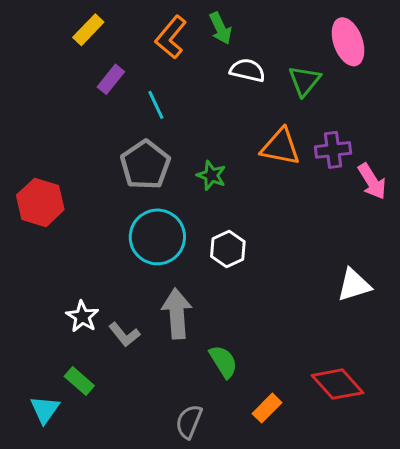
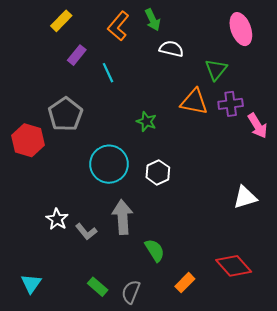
green triangle: (304, 81) -> (216, 70), moved
gray pentagon: (145, 165) -> (65, 114), moved
green rectangle: (79, 381) -> (98, 287), moved

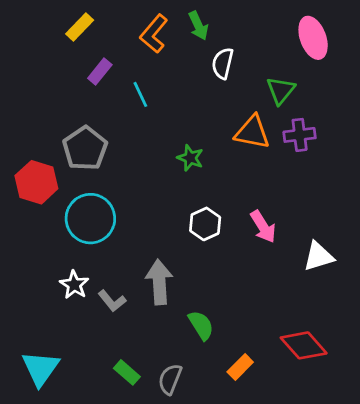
white semicircle: (171, 49) -> (223, 63), turned -90
pink arrow: (258, 126) -> (263, 227), moved
cyan circle: (109, 164) -> (90, 219), moved
cyan triangle: (31, 284) -> (40, 368), size x1.4

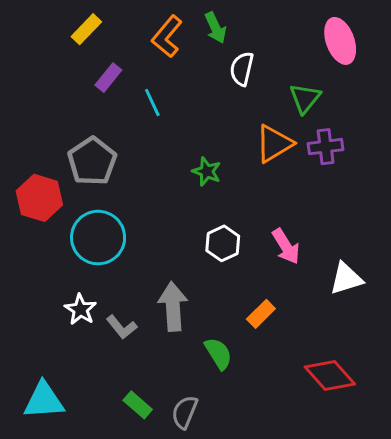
orange triangle: (252, 132) -> (274, 144), turned -42
orange rectangle: (240, 367) -> (261, 314), moved
cyan triangle: (40, 368) -> (44, 400), turned 51

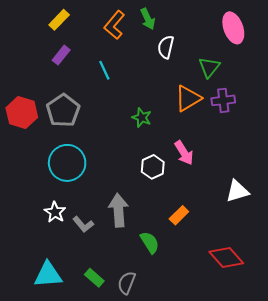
purple rectangle: (108, 78) -> (61, 55), moved
red hexagon: (39, 198) -> (22, 113), moved
pink arrow: (286, 246) -> (184, 153), moved
cyan triangle: (44, 400) -> (48, 275), moved

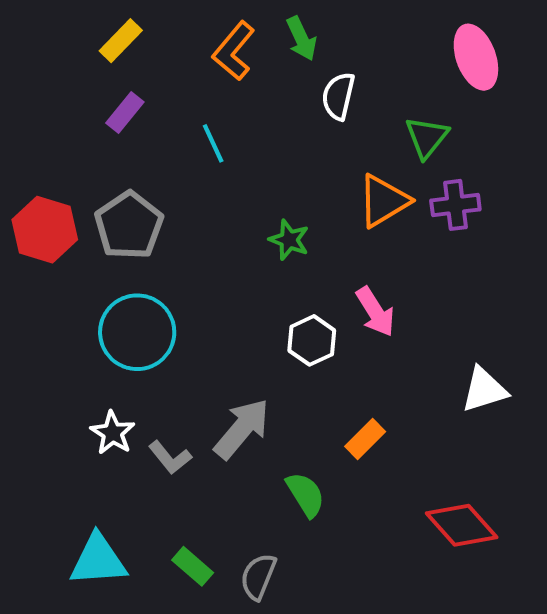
gray arrow: (118, 210) -> (242, 429), turned 44

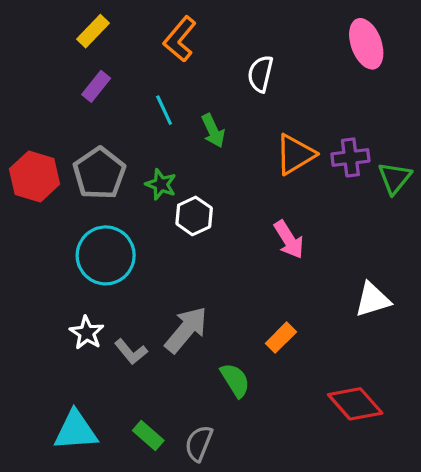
green arrow: (301, 39) -> (213, 131), moved
green triangle: (427, 137) -> (395, 178), moved
green star: (289, 240) -> (161, 184), moved
white hexagon: (312, 340) -> (194, 216), moved

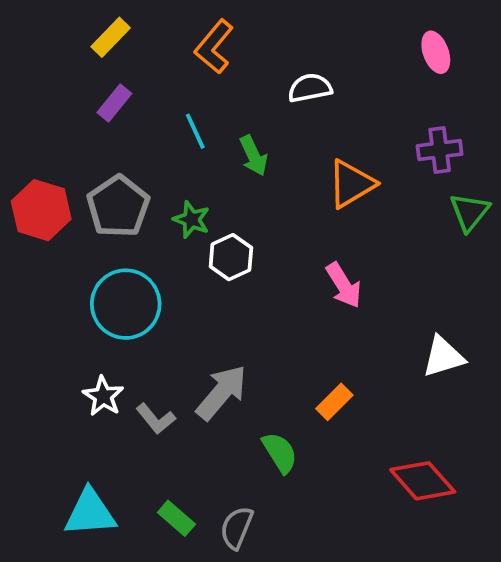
pink ellipse: (366, 44) -> (436, 52), size x0.7
white semicircle: (260, 74) -> (310, 88), turned 66
purple cross: (350, 157) -> (440, 150), moved

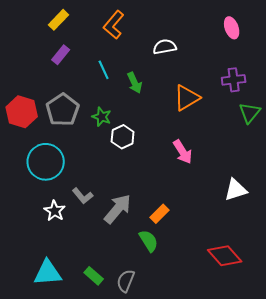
cyan circle: (126, 304) -> (46, 162), moved
orange rectangle: (334, 402) -> (160, 214), moved
gray L-shape: (156, 419) -> (83, 196), moved

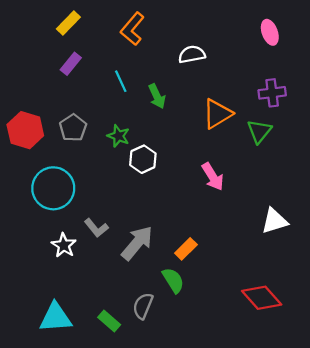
gray pentagon: (63, 110) -> (73, 128), size x0.7
green triangle: (250, 113) -> (259, 131), moved
gray semicircle: (126, 281) -> (143, 306), moved

